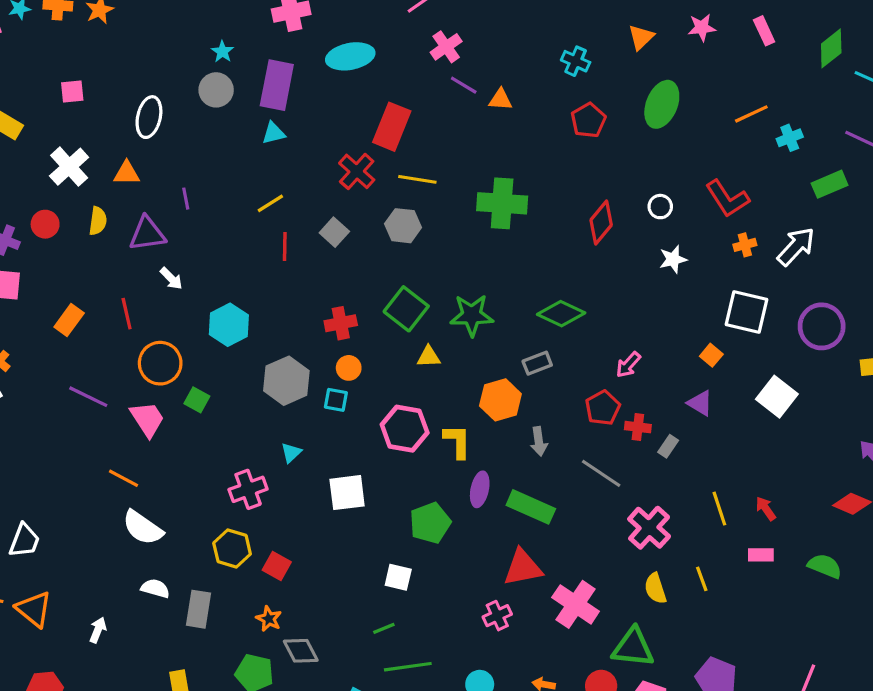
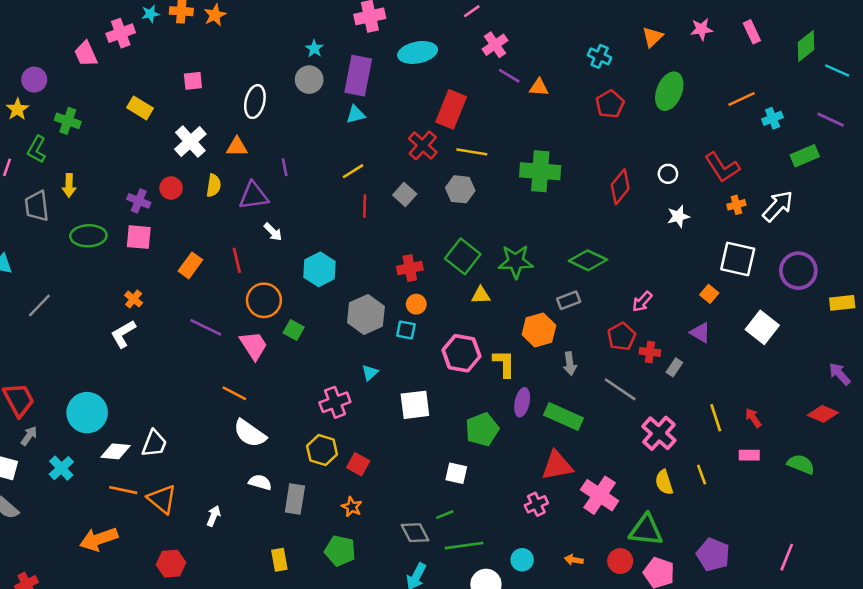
gray diamond: (301, 651) -> (415, 533), moved

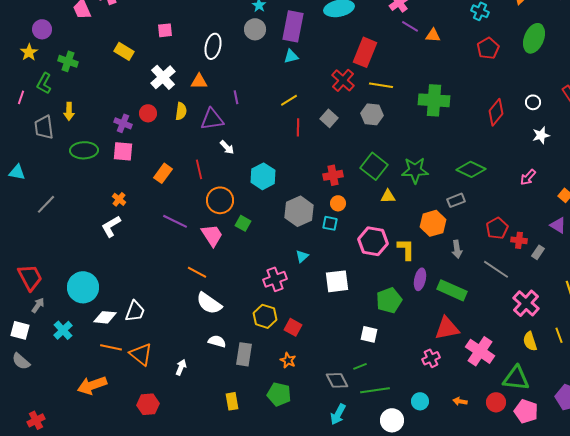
pink arrow: (642, 302) -> (528, 177), moved

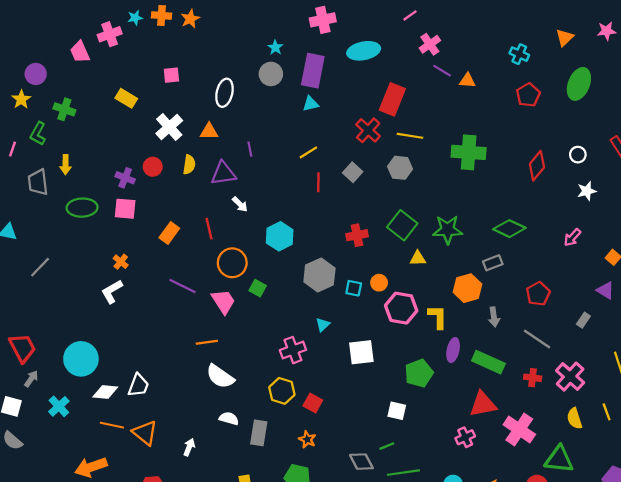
orange circle: (338, 203) -> (379, 283), moved
red cross: (519, 240) -> (533, 378), moved
orange line: (197, 272) -> (207, 342), turned -36

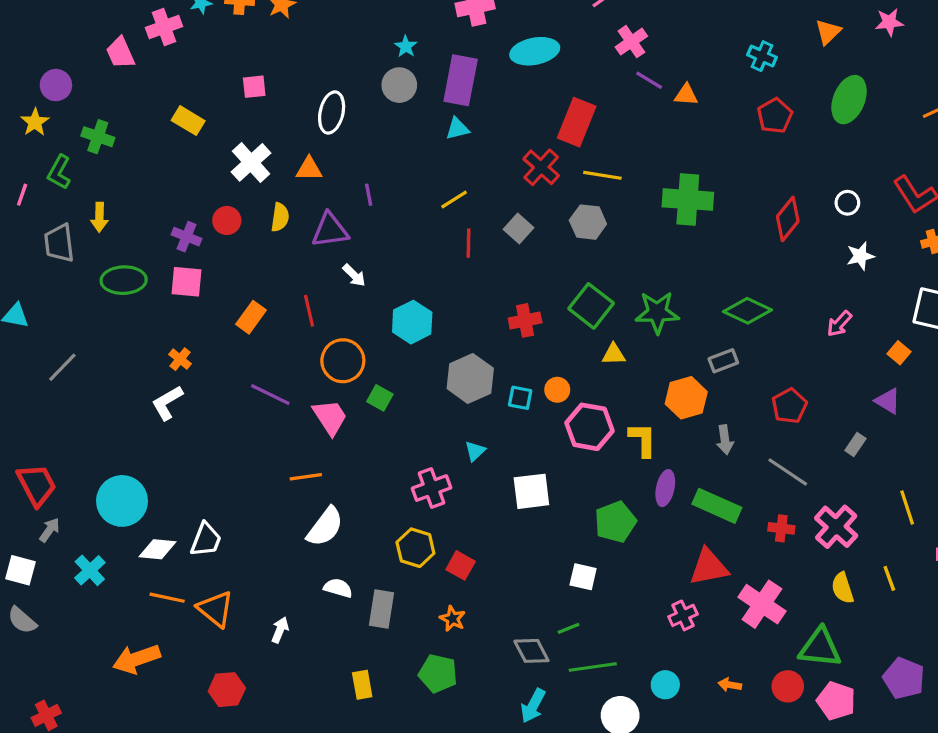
white semicircle: (220, 377) -> (325, 527), turned -88

